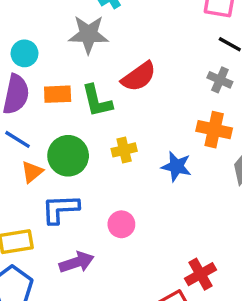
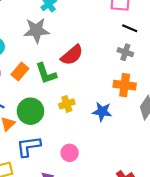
orange rectangle: (58, 94) -> (20, 71), turned -42

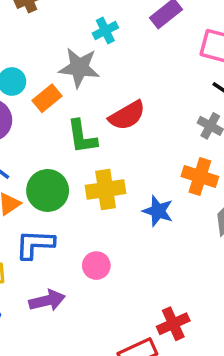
orange rectangle: (20, 71) -> (47, 98), moved
yellow cross: (67, 104) -> (106, 189), size x1.5

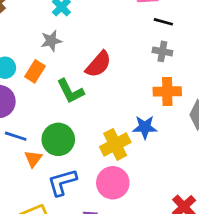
gray star: (79, 68) -> (51, 41), size x0.7
yellow cross: (106, 189) -> (115, 144), moved
pink circle: (96, 266) -> (113, 183), size x1.5

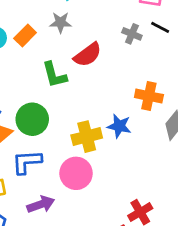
gray star: (51, 41) -> (61, 22), moved
gray cross: (162, 51) -> (132, 34), moved
orange rectangle: (35, 71) -> (25, 36), moved

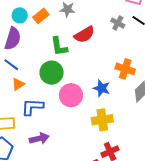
green circle: (32, 119) -> (52, 73), moved
yellow cross: (87, 137) -> (102, 120), moved
pink circle: (76, 173) -> (71, 95), moved

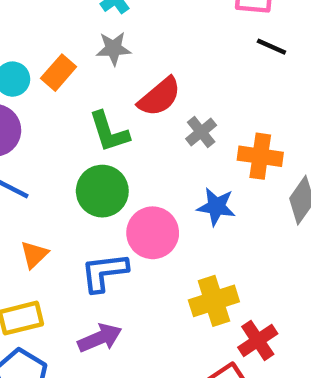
gray cross: (118, 23) -> (201, 132), moved, turned 32
orange triangle: (18, 84) -> (34, 255), moved
blue L-shape: (32, 107) -> (104, 272), moved
yellow cross: (102, 120) -> (214, 301), moved

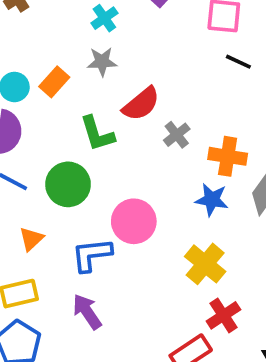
green circle: (102, 191) -> (68, 184), moved
blue star: (216, 207) -> (212, 200), moved
yellow cross: (214, 301) -> (205, 264), moved, turned -33
purple arrow: (100, 338) -> (87, 312), turned -102

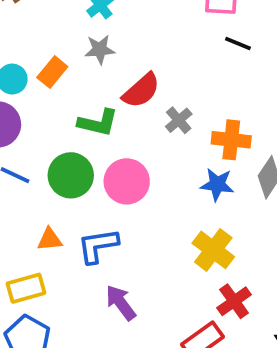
green L-shape: (97, 134) -> (98, 123), turned -57
pink circle: (134, 221) -> (127, 181), moved
orange triangle: (31, 239) -> (50, 239), moved, turned 40
purple arrow: (87, 312) -> (121, 303), moved

